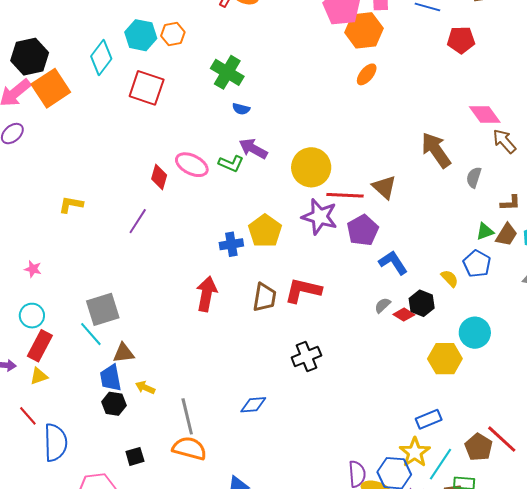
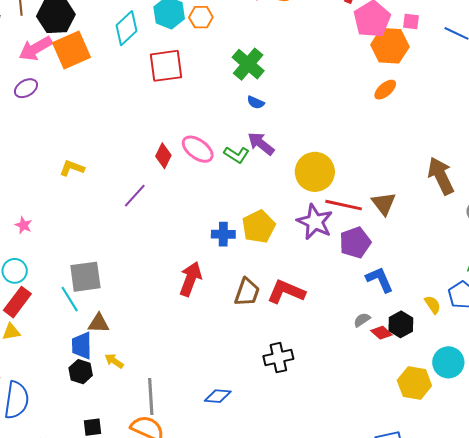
red square: (147, 88) -> (166, 66), turned -36

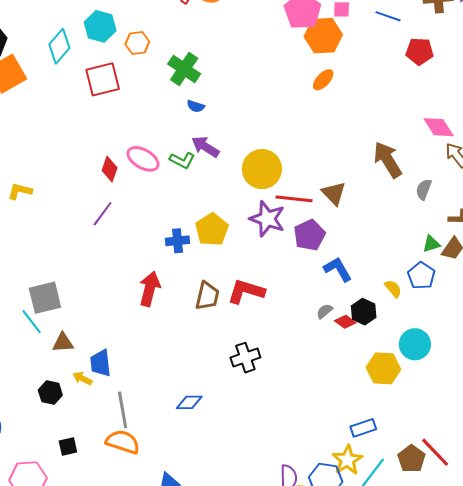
orange hexagon: (201, 17) -> (137, 43), moved
purple line: (135, 196) -> (103, 214), moved
blue trapezoid: (82, 346) -> (100, 363), moved

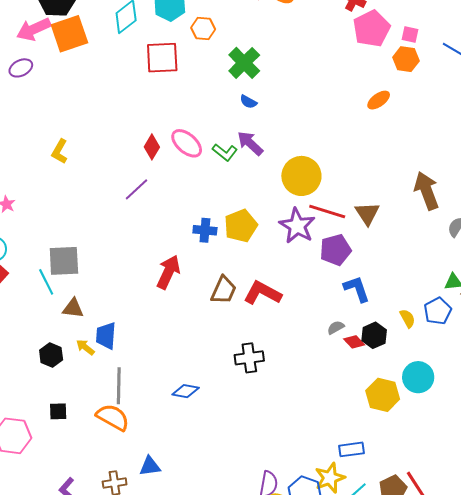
orange hexagon: (323, 36) -> (406, 59), moved, size x0.7
yellow L-shape: (20, 191) -> (60, 151), turned -85

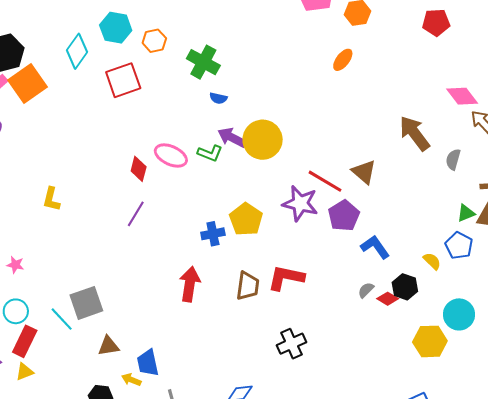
yellow circle: (301, 176) -> (263, 140), moved
red line: (327, 211) -> (325, 181), turned 30
cyan line: (46, 282) -> (62, 319), moved

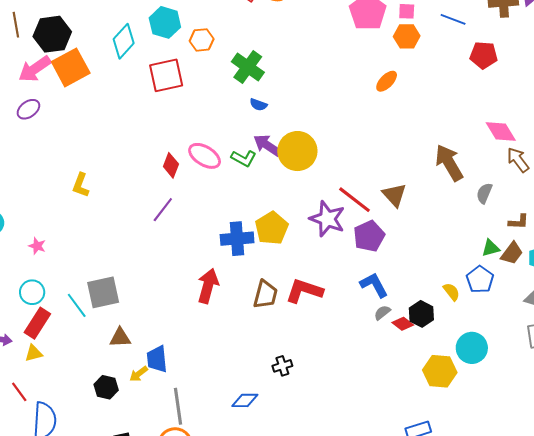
blue cross: (213, 234) -> (237, 239), size x1.4
blue L-shape: (375, 247) -> (374, 285), moved
black cross: (292, 344) -> (282, 366), moved, size x0.7
yellow arrow: (131, 380) -> (139, 374), turned -66

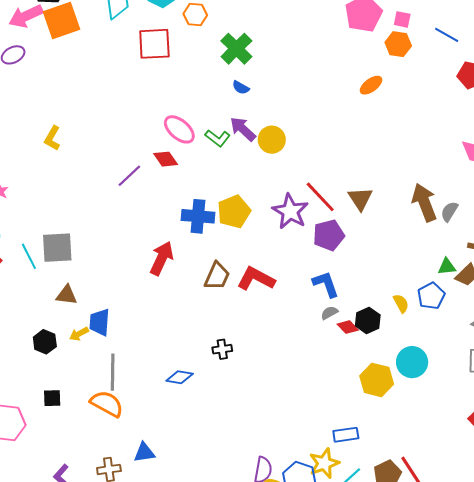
yellow circle: (297, 151) -> (272, 140), size x0.7
brown arrow: (449, 163) -> (424, 202), moved
red diamond: (171, 165) -> (166, 159), moved, turned -65

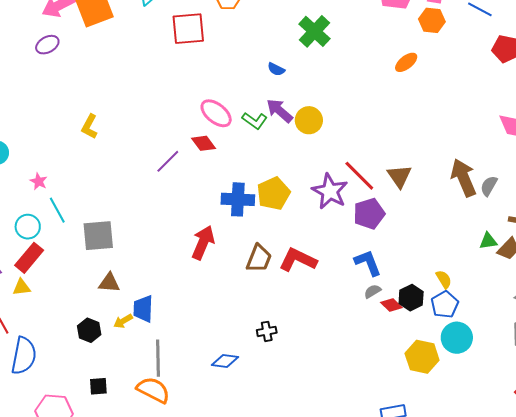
green cross: (236, 49) -> (314, 31), moved
cyan line: (29, 256) -> (57, 210), moved
blue pentagon: (431, 296) -> (445, 305), moved

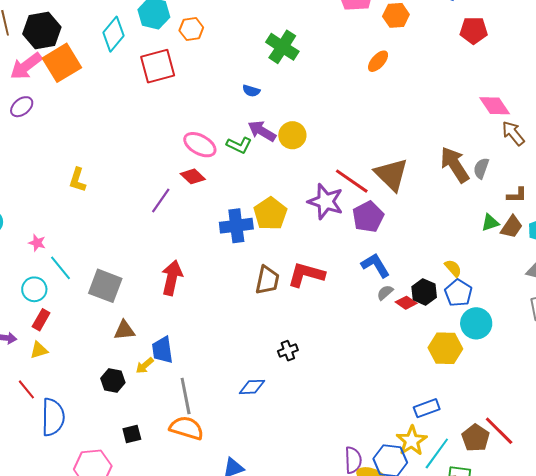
brown triangle: (399, 176) -> (391, 174), size x1.4
gray square: (98, 236) -> (105, 286), turned 36
red arrow: (203, 243) -> (172, 278), moved
red rectangle: (29, 258) -> (41, 320), size x0.7

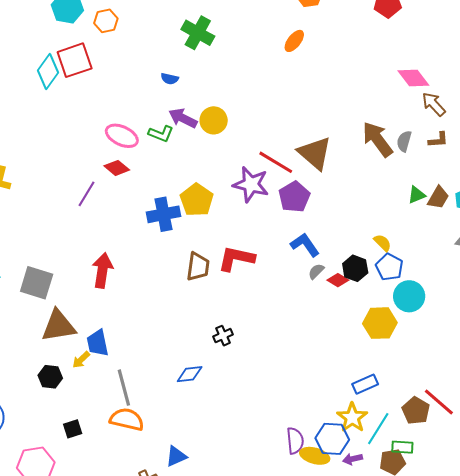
cyan diamond: (113, 34) -> (48, 71), moved
brown L-shape: (517, 195) -> (438, 140), moved
brown triangle: (124, 330) -> (58, 326), size x1.6

